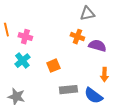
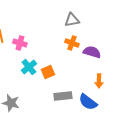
gray triangle: (87, 14) -> (72, 20), moved
cyan cross: (22, 61) -> (29, 67), moved

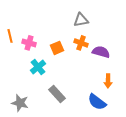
orange square: (48, 72) -> (57, 48), moved
gray rectangle: (63, 96) -> (57, 94), moved, turned 54

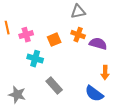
pink cross: (29, 43) -> (26, 35), turned -32
cyan cross: (38, 67) -> (35, 59), turned -35

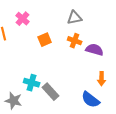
pink cross: (26, 35) -> (23, 19), moved, turned -32
orange square: (54, 40) -> (45, 40), moved
cyan cross: (35, 59) -> (32, 83), moved

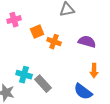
pink cross: (23, 19) -> (14, 20), moved, turned 32
orange cross: (75, 41) -> (54, 42), moved

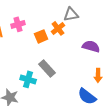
orange cross: (54, 42) -> (58, 28), moved, turned 32
gray rectangle: (43, 84) -> (47, 68), moved

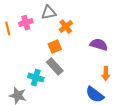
gray triangle: (71, 14) -> (49, 13), moved
orange square: (41, 36) -> (55, 47), moved

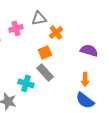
orange arrow: (106, 74) -> (85, 79), moved

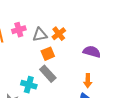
gray triangle: (39, 18) -> (40, 35), moved

